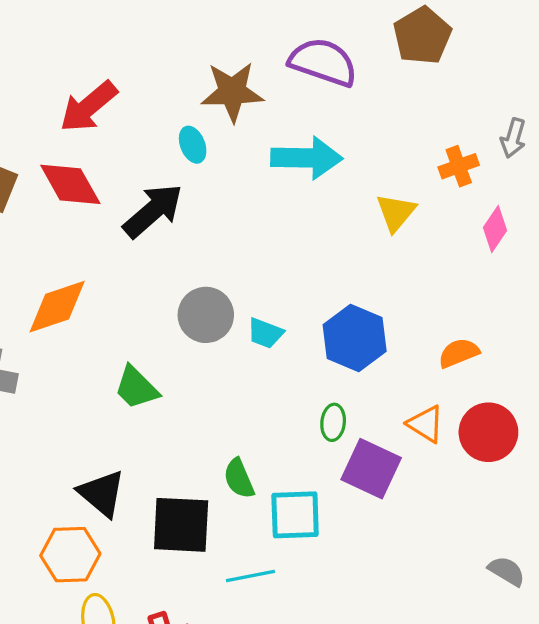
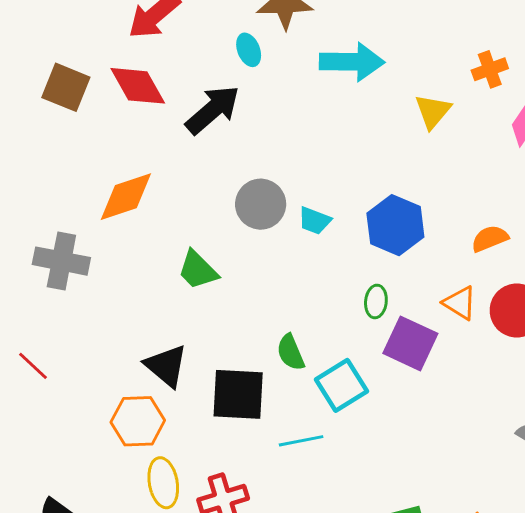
cyan square: (295, 515) -> (341, 385), turned -30

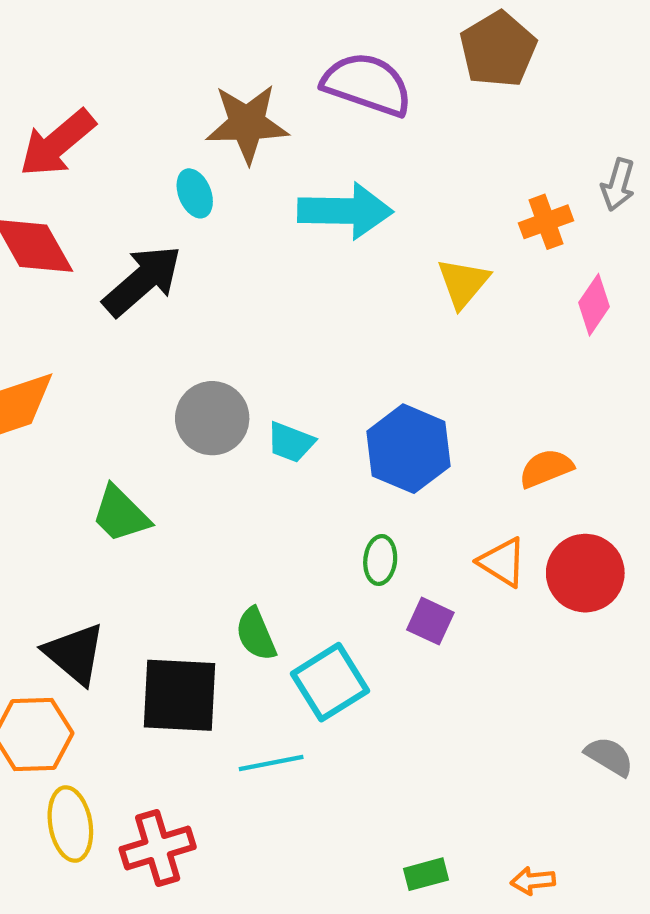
purple square: (410, 343) -> (430, 621), size x0.6

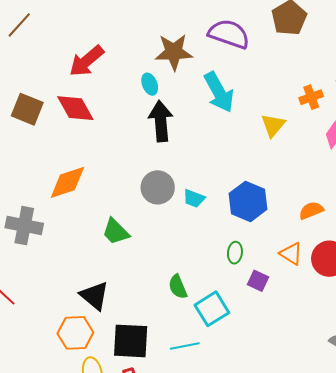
cyan arrow: (345, 211) -> (219, 92), turned 60
black arrow: (142, 281) -> (161, 121), moved, turned -54
black square: (179, 695) -> (131, 341), moved

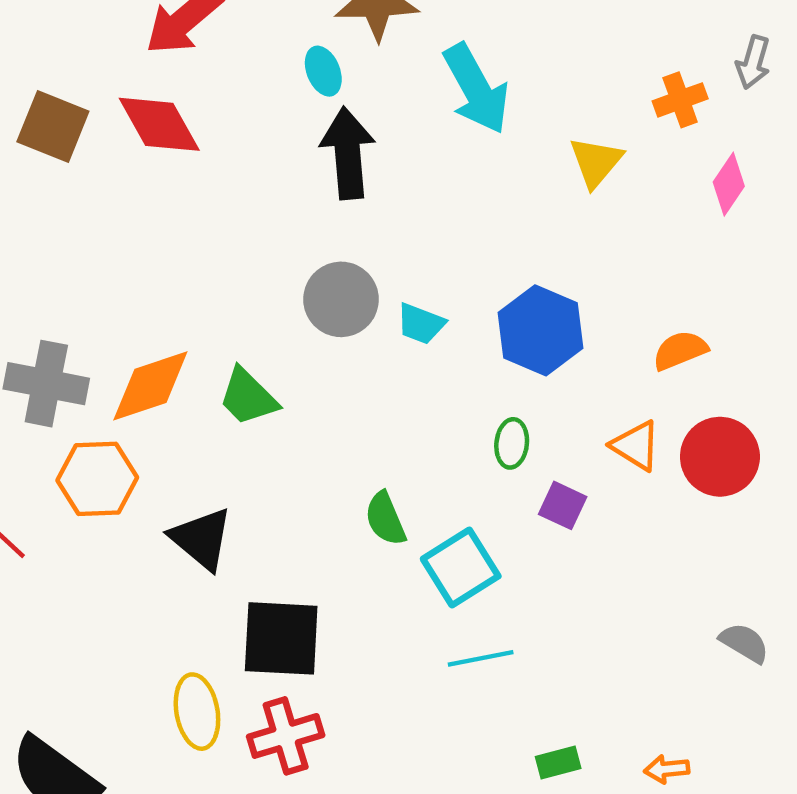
orange diamond: (67, 182) -> (150, 386), moved
orange hexagon: (75, 333) -> (97, 479), moved
cyan line: (185, 346) -> (481, 658), moved

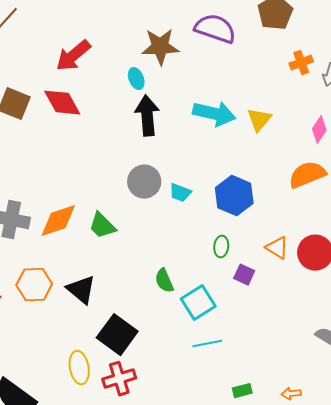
cyan arrow: (476, 89) -> (214, 114), moved, turned -48
orange cross: (680, 100) -> (301, 63), moved
orange semicircle: (680, 350) -> (307, 175), moved, size x1.5
orange hexagon: (97, 479) -> (34, 285), moved
black square: (281, 638) -> (117, 335), turned 33

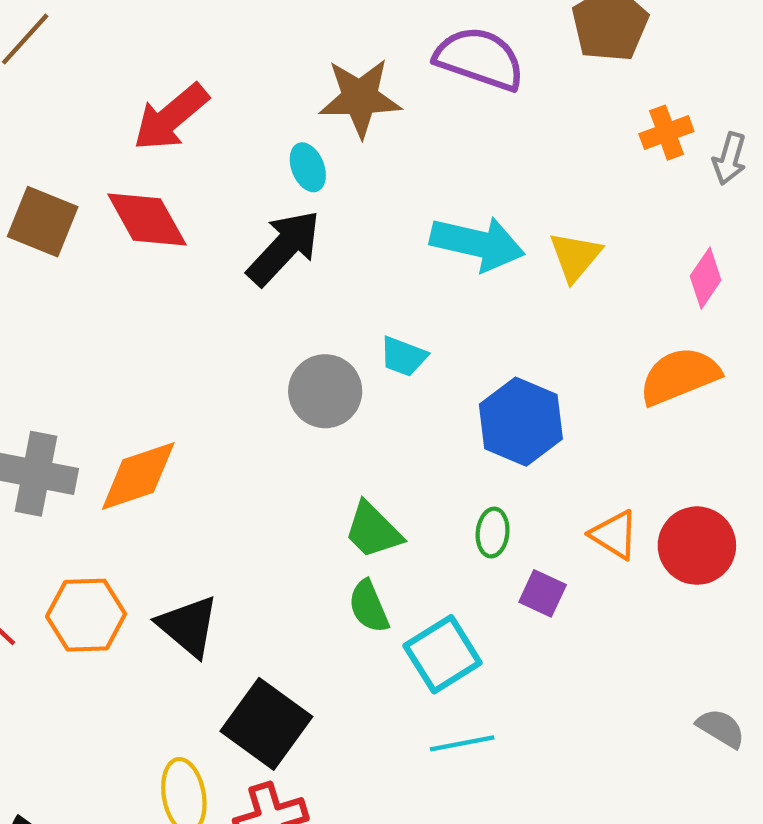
black arrow: (147, 116) -> (284, 248), moved, turned 48
cyan trapezoid: (180, 193) -> (403, 356), moved
green trapezoid: (102, 226) -> (373, 530), moved

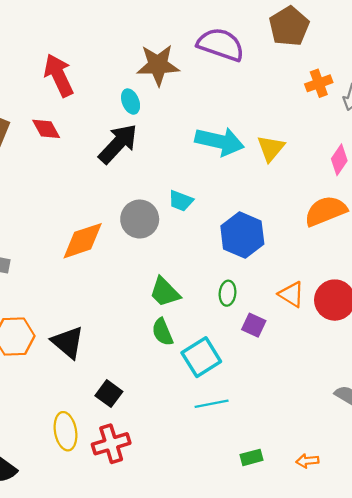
red arrow: (171, 117) -> (59, 75), turned 105
red diamond: (147, 219) -> (46, 129), size x0.7
orange diamond: (138, 476) -> (83, 241), moved
black square: (266, 724) -> (109, 394), size x0.6

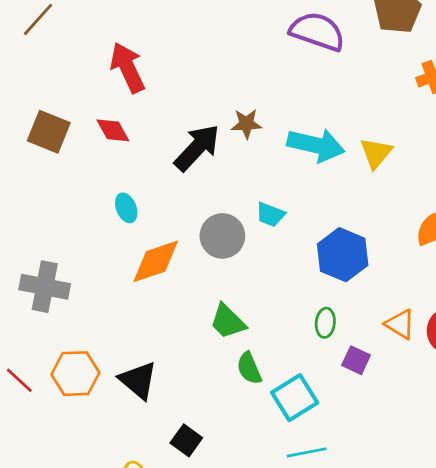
brown star: (158, 65) -> (246, 124), moved, size x0.6
cyan ellipse: (131, 102) -> (126, 208), moved
green trapezoid: (165, 292) -> (228, 321), moved

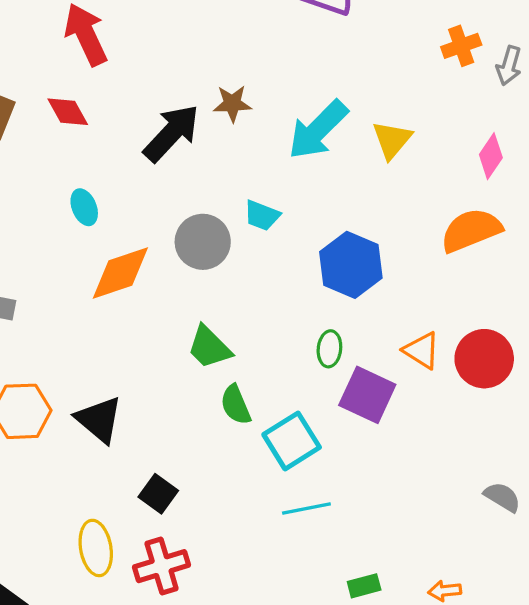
cyan arrow: (316, 145) -> (318, 130), turned 122
purple square: (356, 360) -> (367, 395), size x1.6

